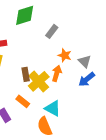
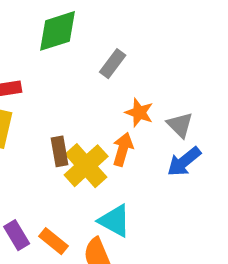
orange rectangle: (23, 101) -> (53, 241), moved

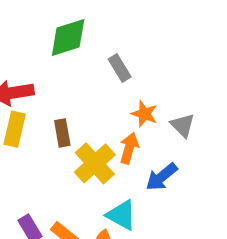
gray rectangle: (113, 64) -> (120, 68), turned -68
brown rectangle: (60, 151) -> (62, 133), moved
blue arrow: (184, 162) -> (162, 177), moved

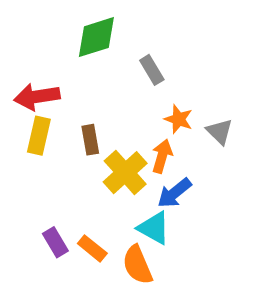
blue arrow: (162, 177) -> (174, 193), moved

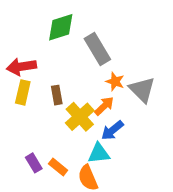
gray rectangle: (152, 70) -> (97, 49), size x1.6
gray triangle: (220, 132) -> (142, 90), size x1.5
orange arrow: (162, 156) -> (104, 106), turned 30
cyan triangle: (154, 228) -> (99, 153), turned -35

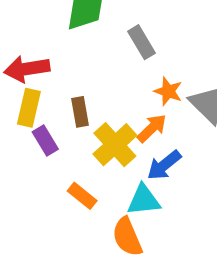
gray rectangle: (97, 49) -> (142, 42), size x0.7
purple rectangle: (34, 163) -> (45, 141), moved
orange rectangle: (58, 167) -> (82, 196), moved

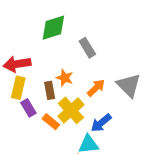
orange star: (168, 91) -> (65, 78), moved
orange arrow: (152, 128) -> (96, 88), moved
orange rectangle: (82, 196) -> (51, 122), moved

